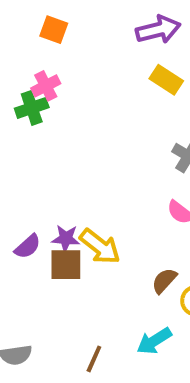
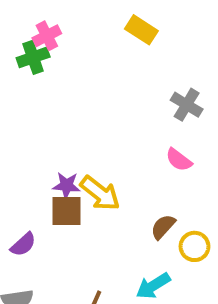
yellow rectangle: (166, 80) -> (141, 30), moved
purple semicircle: (28, 247) -> (23, 244), moved

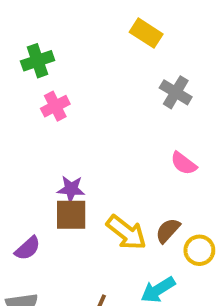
pink cross: (47, 36) -> (55, 106), moved
gray cross: (187, 105) -> (176, 92), moved
yellow arrow: (100, 193) -> (126, 233), moved

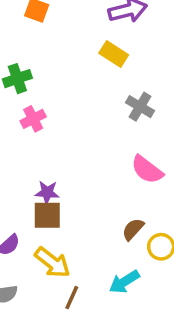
pink semicircle: (184, 163) -> (147, 170), size x1.4
yellow arrow: (126, 233) -> (52, 263), moved

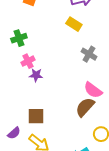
purple star: (47, 192) -> (36, 75), moved
brown semicircle: (133, 229) -> (85, 107), moved, size x1.5

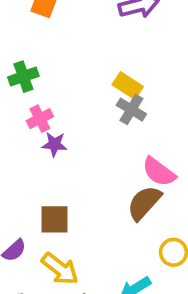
yellow rectangle: (74, 24) -> (128, 86), moved
gray cross: (89, 54) -> (131, 110), moved

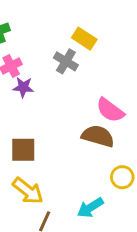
gray cross: (131, 110) -> (66, 61), moved
brown semicircle: (144, 203) -> (98, 136), turned 64

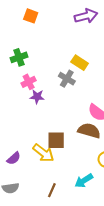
brown square: (23, 150) -> (56, 140), moved
yellow arrow: (28, 191) -> (43, 153), moved

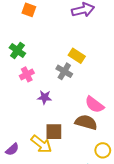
green cross: (19, 57) -> (17, 50), turned -35
purple star: (37, 97) -> (44, 97), moved

